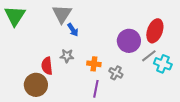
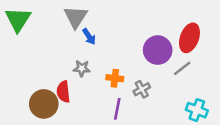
cyan cross: (163, 64) -> (197, 110), moved
red semicircle: (47, 66) -> (63, 92), moved
gray cross: (116, 73) -> (142, 89), turned 32

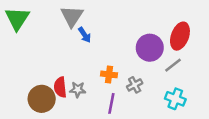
gray star: (82, 68) -> (78, 90), moved
cyan cross: (197, 110) -> (175, 99), moved

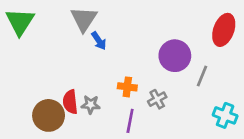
red ellipse: (180, 36) -> (224, 30), moved
gray line: (173, 65) -> (202, 76), turned -30
cyan cross: (175, 99) -> (225, 115), moved

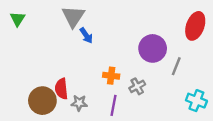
green triangle: (20, 22) -> (18, 19), size x0.6
gray star: (91, 105) -> (79, 103), moved

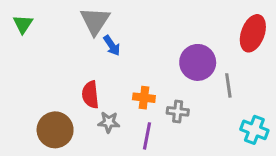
gray line: (176, 66) -> (228, 85), turned -30
gray cross: (137, 86) -> (178, 111), turned 35
red semicircle: (61, 89) -> (90, 95), moved
gray star: (79, 103) -> (109, 122), moved

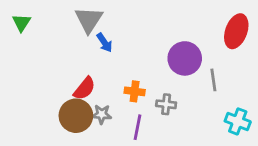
red semicircle: (90, 95) -> (84, 89), turned -135
brown circle: (55, 130) -> (76, 116), moved

